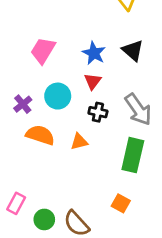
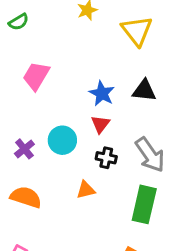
pink trapezoid: (43, 50) -> (36, 76), moved
black triangle: (133, 50) -> (144, 91), turned -35
orange semicircle: (40, 135) -> (26, 197), moved

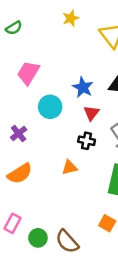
red triangle: (100, 124) -> (91, 113), moved
cyan circle: (62, 140) -> (50, 107), moved
orange semicircle: (26, 197) -> (20, 174), turned 130

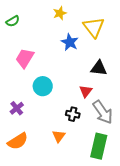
blue star: (83, 87) -> (70, 42), moved
red triangle: (91, 113) -> (86, 91), moved
orange triangle: (70, 167) -> (59, 136), turned -40

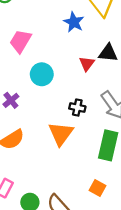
red triangle: (86, 91) -> (87, 64), moved
orange triangle: (59, 136) -> (61, 134), size x1.6

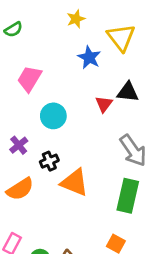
black cross: (77, 107) -> (49, 161), moved, turned -35
orange triangle: (61, 134) -> (75, 182), turned -44

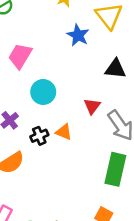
red triangle: (104, 104) -> (92, 106), moved
orange triangle: (75, 182) -> (64, 132), moved, size x0.6

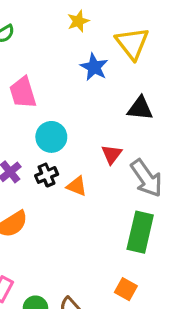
pink trapezoid: (20, 56) -> (23, 92), turned -48
black cross: (39, 136) -> (47, 175), moved

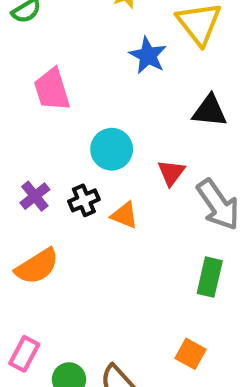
cyan circle: (51, 137) -> (112, 149), moved
green rectangle: (140, 232) -> (210, 277), size x0.7

